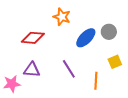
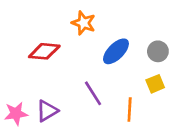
gray circle: (109, 32) -> (158, 51), moved
purple triangle: (32, 70) -> (47, 111), moved, turned -36

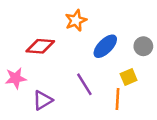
orange star: (84, 23) -> (76, 20), turned 30
yellow square: (155, 84) -> (129, 77), moved
pink star: (16, 114) -> (16, 78), moved

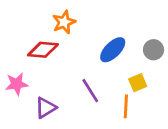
orange star: (76, 20) -> (64, 22), moved

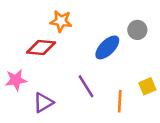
orange star: (64, 22) -> (61, 21), turned 30
gray circle: (154, 50) -> (137, 30), moved
yellow square: (138, 83) -> (147, 86), moved

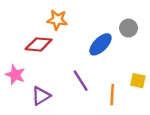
pink star: (16, 80) -> (15, 75), turned 30
yellow square: (147, 86) -> (138, 81), turned 35

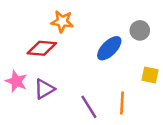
purple line: (81, 81) -> (89, 107), moved
yellow square: (138, 81) -> (150, 75), moved
purple triangle: (41, 96) -> (44, 89), moved

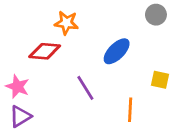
gray circle: (140, 30) -> (156, 15), moved
purple triangle: (44, 89) -> (20, 116), moved
purple line: (89, 107) -> (85, 88), moved

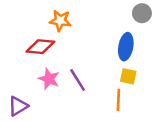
blue ellipse: (117, 51) -> (126, 47), moved, turned -35
yellow square: (160, 80) -> (128, 76), moved
pink star: (18, 87) -> (49, 79), moved

